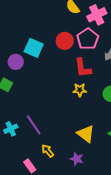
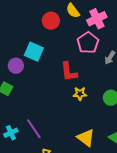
red circle: (65, 41) -> (51, 21), moved
red L-shape: (83, 68) -> (69, 72), moved

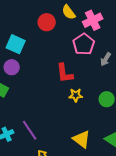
cyan square: (34, 52) -> (16, 44), moved

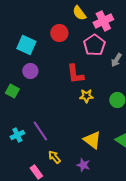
red circle: (47, 22) -> (59, 33), moved
purple circle: (12, 67) -> (30, 71), moved

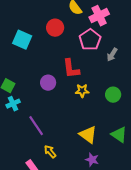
purple circle: (30, 71) -> (48, 83), moved
cyan cross: (17, 135) -> (13, 104), moved
purple star: (83, 165) -> (92, 160), moved

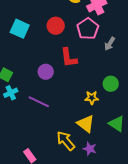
red circle: (55, 28) -> (56, 26), moved
yellow star: (82, 91) -> (92, 98), moved
purple line: (36, 126) -> (39, 102), moved, turned -30
yellow arrow: (50, 152) -> (66, 141), moved, size x1.5

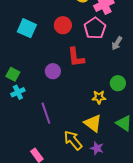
purple line: (39, 102) -> (46, 113), moved, turned 45

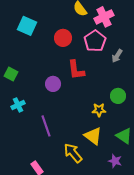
cyan square: (27, 28) -> (27, 26), moved
green square: (13, 74) -> (11, 74), moved
purple star: (97, 148) -> (115, 161), moved

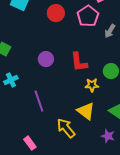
red L-shape: (76, 70) -> (79, 62), moved

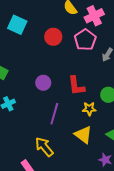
purple line: (39, 101) -> (54, 114), moved, turned 35
yellow arrow: (66, 128) -> (44, 147), moved

